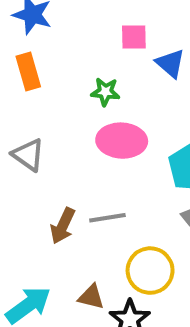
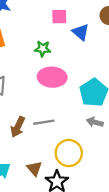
brown triangle: (91, 297) -> (34, 168), turned 35

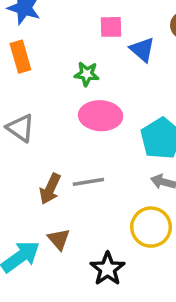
yellow circle: (69, 153) -> (151, 227), moved
brown triangle: (34, 168) -> (59, 239), moved

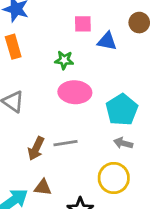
blue triangle: (142, 50) -> (107, 41), turned -30
brown triangle: (59, 239) -> (43, 187), turned -42

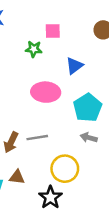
blue triangle: (107, 41) -> (74, 66), moved, turned -48
green star: (64, 60) -> (34, 49), moved
yellow circle: (114, 178) -> (65, 169), moved

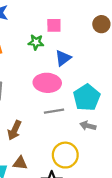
blue triangle: (74, 66) -> (63, 58), moved
gray line: (37, 138) -> (54, 111), moved

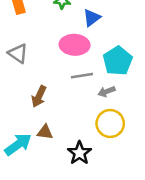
gray arrow: (88, 126) -> (107, 92), moved, turned -35
yellow circle: (65, 155) -> (110, 123), moved

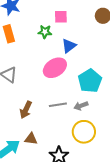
pink ellipse: (75, 45) -> (55, 68), turned -35
gray line: (82, 76) -> (58, 105), moved

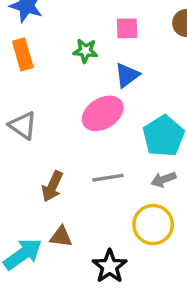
pink square: (61, 17) -> (127, 28), moved
gray arrow: (81, 106) -> (164, 179), moved

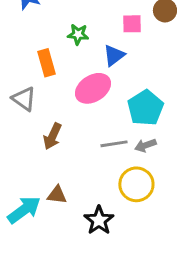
pink square: (127, 28) -> (132, 24), moved
orange rectangle: (23, 54) -> (46, 63), moved
gray line: (108, 178) -> (114, 144), moved
brown arrow: (52, 186) -> (52, 136), moved

